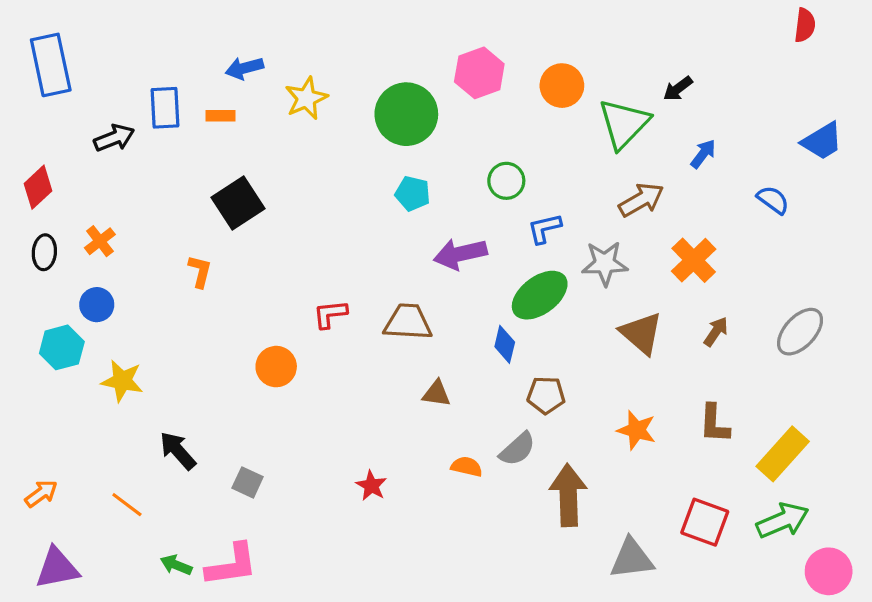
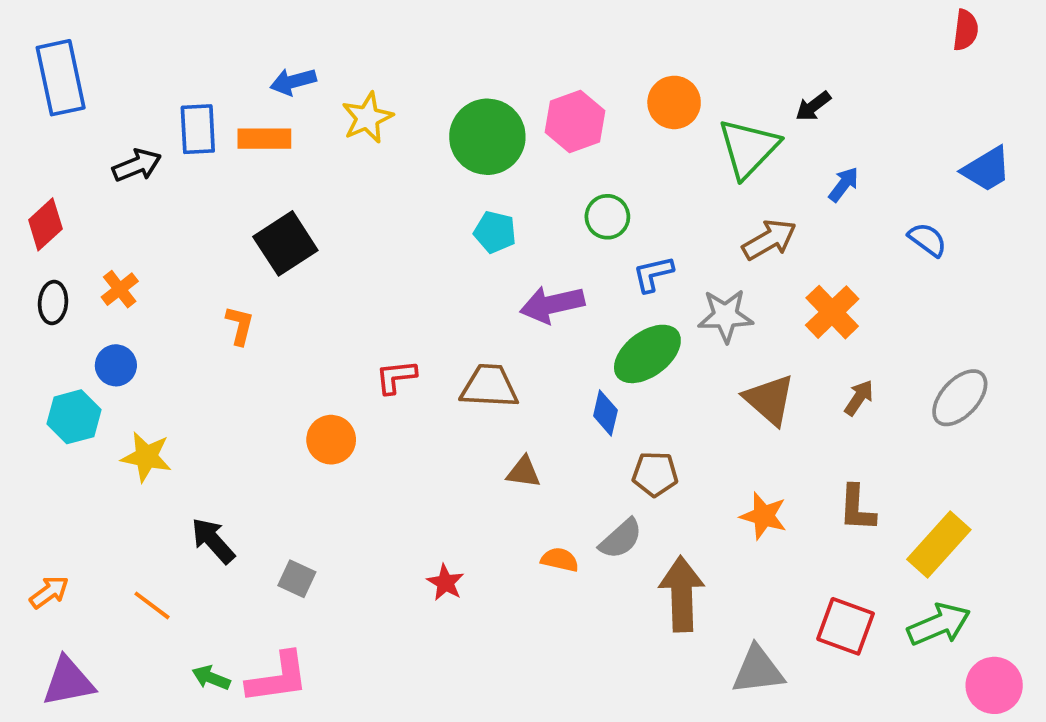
pink hexagon: (479, 73) -> (575, 122), moved
orange rectangle: (221, 116) -> (264, 139), size x1.5

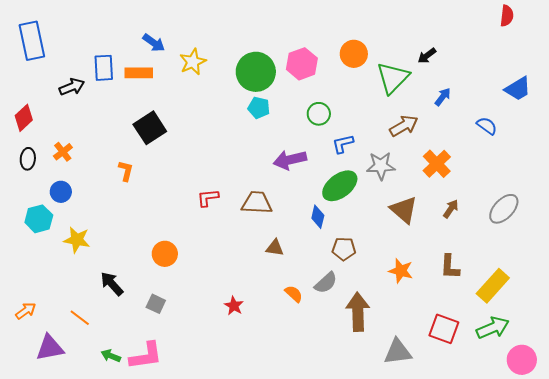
blue arrow: (293, 82) -> (154, 43), turned -130
cyan pentagon: (495, 232) -> (259, 108), moved
orange circle: (331, 440) -> (165, 254), moved
orange semicircle: (560, 560) -> (294, 294), turned 30
purple triangle: (68, 682) -> (50, 348), moved

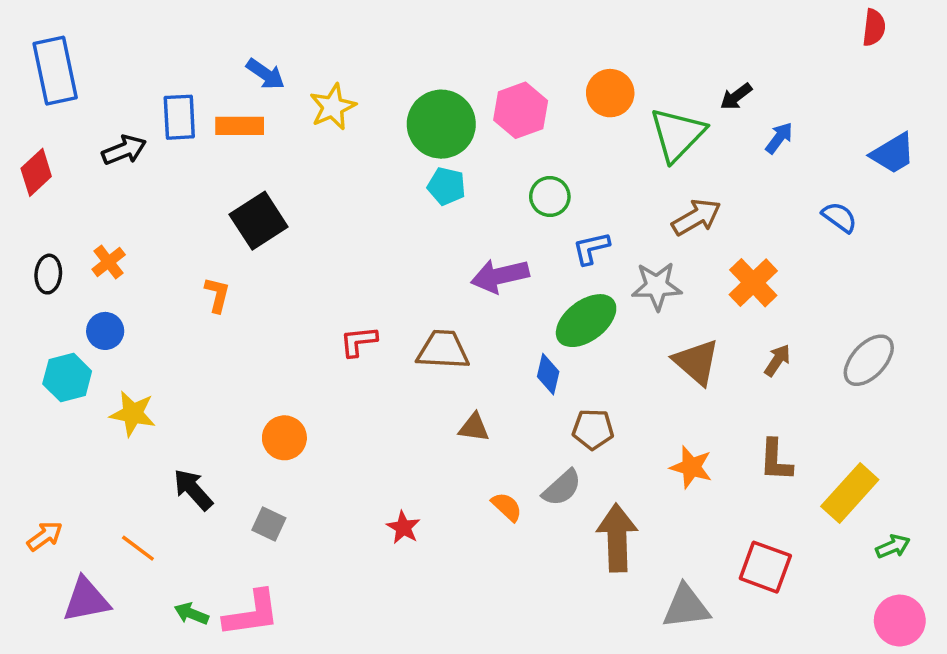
blue arrow: (443, 97) -> (779, 138), moved
red diamond: (24, 118) -> (36, 172), moved
green arrow: (493, 328) -> (893, 546), moved, size x0.6

